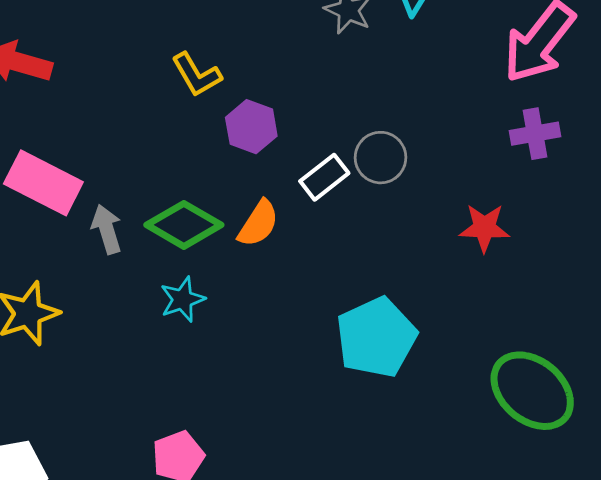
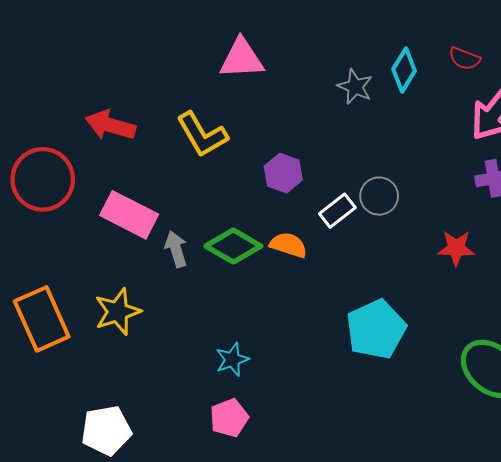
yellow L-shape: (197, 75) -> (202, 135), moved, size x1.4
orange semicircle: (258, 224) -> (288, 245), turned -105
cyan star: (182, 299) -> (232, 360), moved

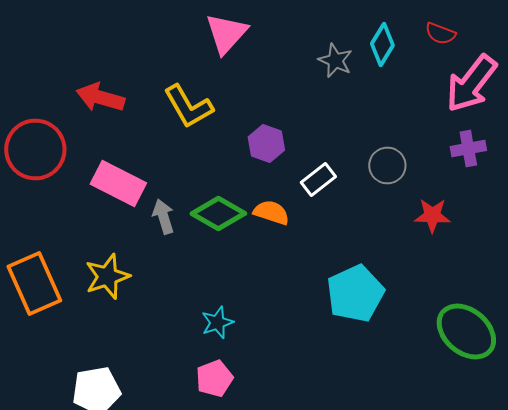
pink triangle: (242, 59) -> (226, 34), turned -45
gray circle: (379, 196) -> (387, 166), moved

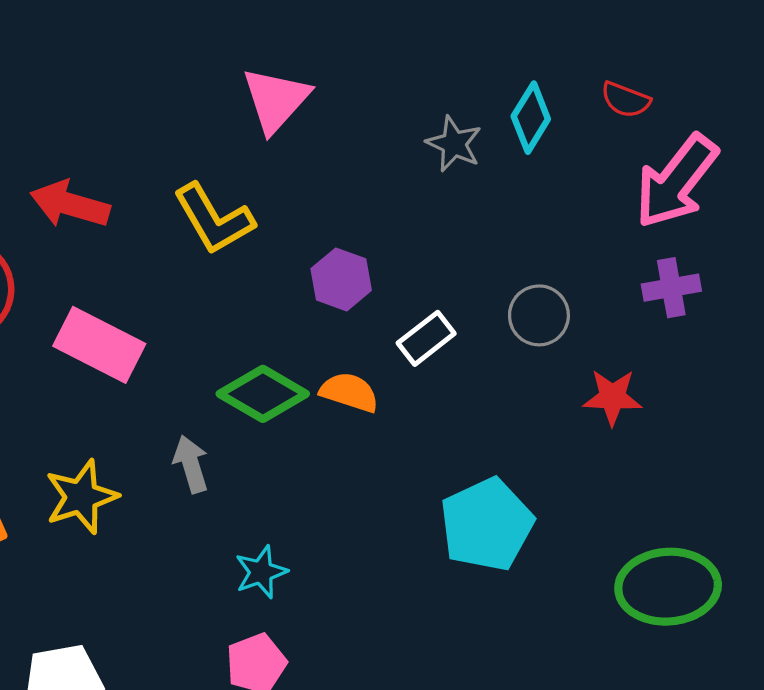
gray arrow: (163, 216) -> (191, 464), moved
green ellipse: (466, 332) -> (668, 587), turned -44

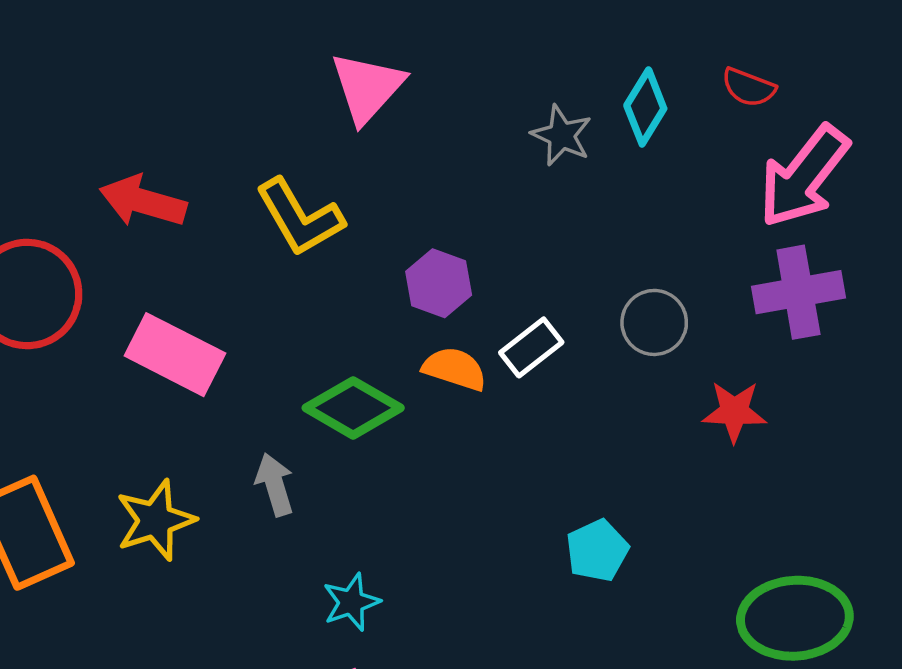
purple cross: (671, 288) -> (798, 292), size x1.4
orange semicircle: (349, 392) -> (455, 369), moved
cyan pentagon: (487, 525) -> (597, 551), size x0.6

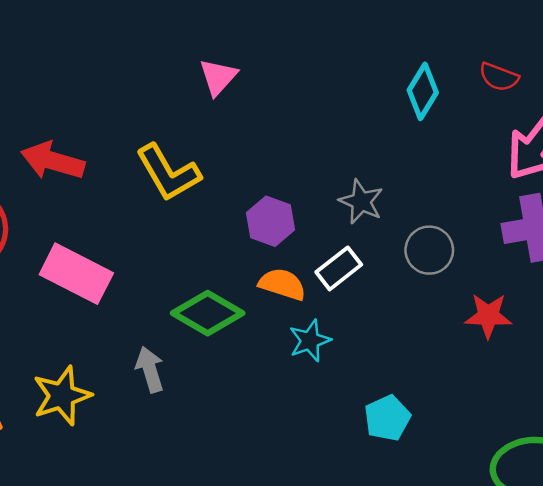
pink triangle: (367, 87) -> (218, 77), size x0.7
gray star: (562, 135) -> (361, 202), moved
cyan star: (351, 602) -> (310, 341), moved

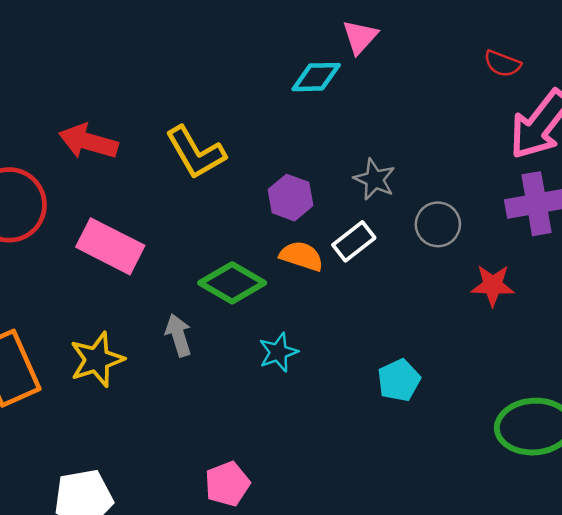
pink triangle: (218, 77) -> (360, 37), moved
cyan diamond: (423, 91) -> (316, 77), moved, turned 57
cyan star: (310, 341) -> (278, 352), moved

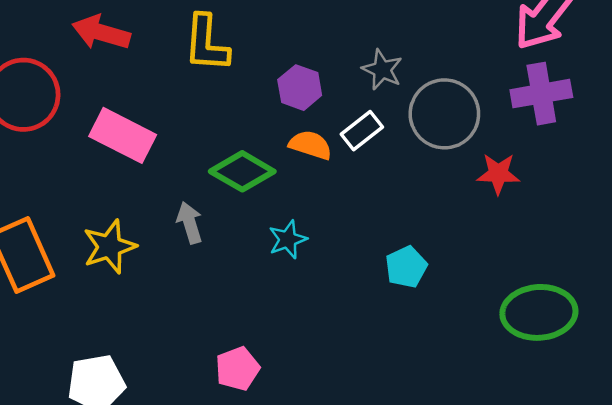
yellow L-shape: (196, 153) -> (206, 43), turned 34
gray circle: (438, 224) -> (444, 114), size x1.6

